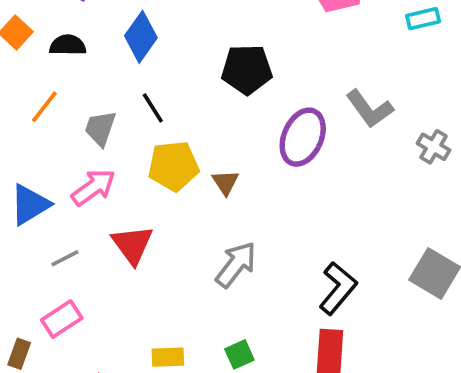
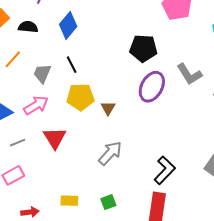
black pentagon: (247, 69) -> (143, 48), moved

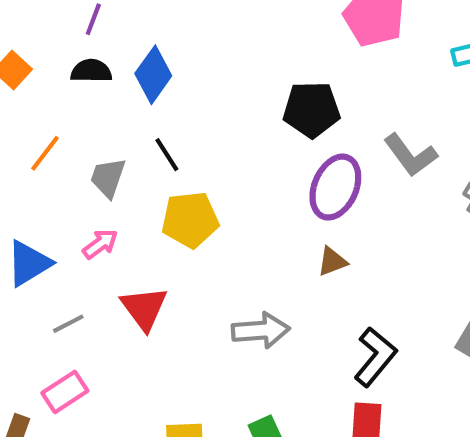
black semicircle: (28, 27) -> (91, 71), moved
pink arrow: (36, 105) -> (100, 244), size x0.7
brown triangle: (108, 108) -> (332, 261), moved, turned 42
gray arrow: (110, 153) -> (261, 330), turned 48

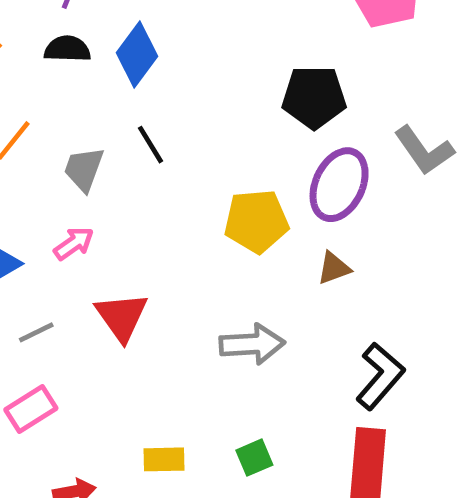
yellow pentagon: (190, 220) -> (256, 221), moved

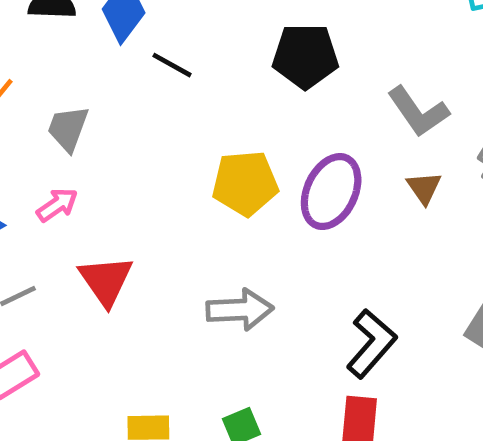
black line: (150, 145) -> (172, 65), moved, turned -30
purple ellipse: (339, 185) -> (331, 192), moved
brown triangle: (334, 268) -> (424, 188), moved, turned -45

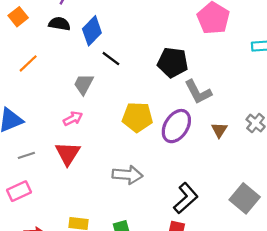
gray L-shape: (418, 112) -> (198, 92), moved
gray trapezoid: (68, 128) -> (84, 84), moved
pink arrow: (57, 205) -> (73, 119), moved

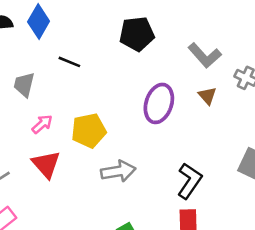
black line: (111, 59) -> (69, 62), moved
gray trapezoid: (84, 84) -> (24, 85), moved
gray L-shape: (198, 92) -> (205, 55), moved
yellow pentagon: (137, 117) -> (89, 131), moved

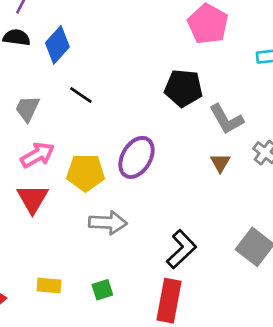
black pentagon: (137, 34) -> (183, 88), moved
purple ellipse: (159, 103) -> (136, 157), moved
pink arrow: (42, 124) -> (37, 155), size x1.4

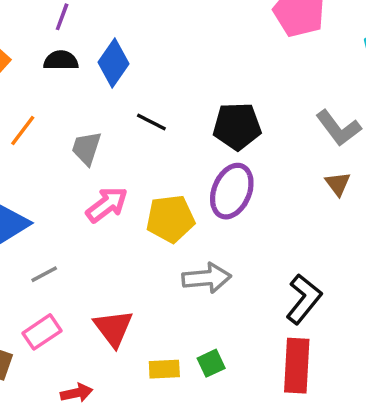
black pentagon: (183, 88) -> (237, 126), moved
red triangle: (33, 199) -> (113, 328), moved
yellow rectangle: (49, 285) -> (164, 369), moved

